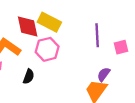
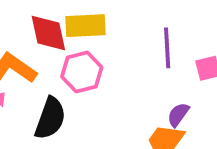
yellow rectangle: (49, 22) -> (85, 26), turned -30
black semicircle: (29, 77) -> (50, 118), size x1.6

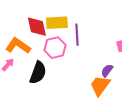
purple line: (167, 48) -> (77, 35), moved

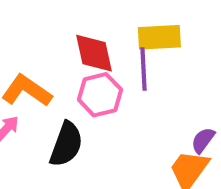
yellow rectangle: (57, 23) -> (159, 37), moved
red diamond: (37, 27) -> (94, 53), moved

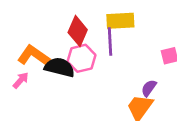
red diamond: (94, 53) -> (78, 31), turned 36
black semicircle: (66, 144) -> (60, 67), moved, turned -96

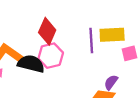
yellow rectangle: (120, 21) -> (112, 35), moved
purple line: (110, 41) -> (91, 41), moved

